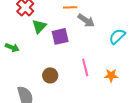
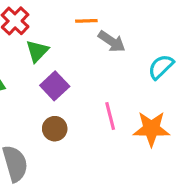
purple square: (60, 36) -> (55, 86), moved, turned -30
orange star: (111, 75) -> (151, 129), size x1.6

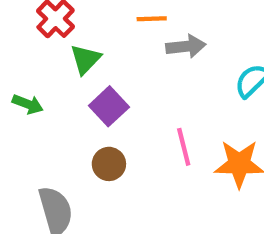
gray arrow: (112, 42) -> (186, 46), turned -40

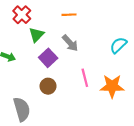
gray arrow: (186, 46) -> (70, 43), moved, turned 54

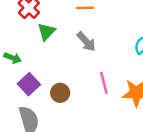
purple square: (48, 58) -> (29, 84), moved

